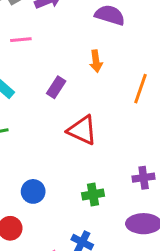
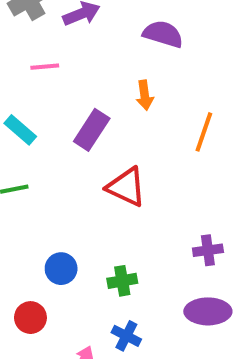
purple rectangle: (56, 87) -> (92, 130), size x1.4
green cross: (93, 195) -> (122, 281), moved

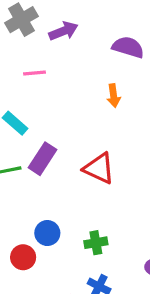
purple rectangle: (92, 130) -> (42, 159), moved
red circle: (30, 318) -> (23, 257), moved

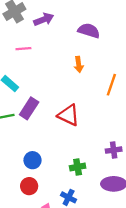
green cross: (96, 243) -> (78, 167), moved
red circle: (23, 257) -> (29, 186), moved

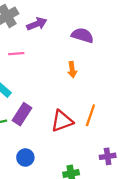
orange line: (111, 85) -> (90, 115), moved
red triangle: (69, 115) -> (62, 121), turned -45
blue circle: (33, 160) -> (25, 157), moved

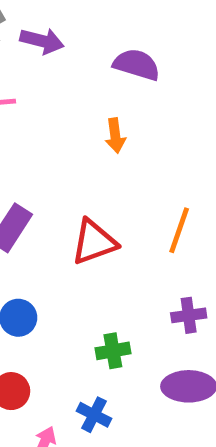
purple arrow: (37, 24) -> (42, 41), turned 36
orange line: (90, 115) -> (179, 230), moved

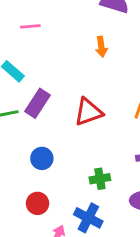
blue cross: (94, 415) -> (88, 218), size x1.4

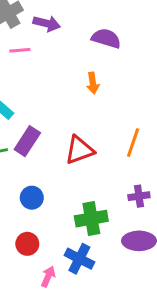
pink line: (30, 26) -> (20, 50), moved
green cross: (100, 179) -> (91, 219), size x1.5

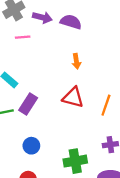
purple semicircle: (106, 38) -> (71, 22), moved
red triangle: (79, 150) -> (73, 97), moved, turned 35

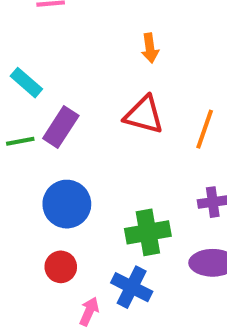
blue circle: (31, 146) -> (67, 204), size x1.5

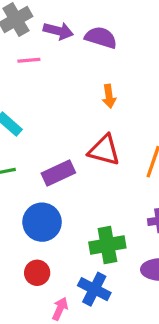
purple rectangle: (61, 127) -> (58, 173), moved, turned 32

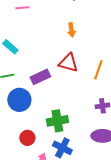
blue circle: (42, 222) -> (19, 100), moved
green cross: (107, 245) -> (57, 121), moved

